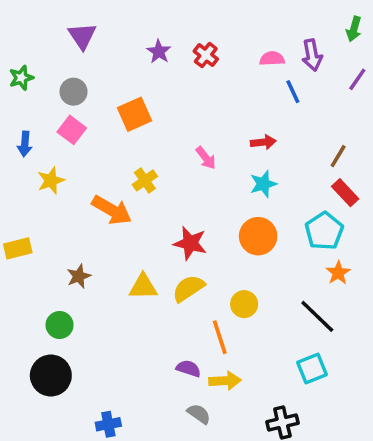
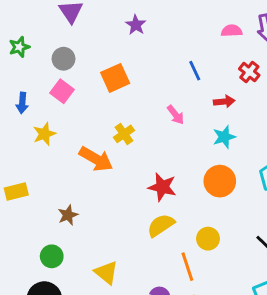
red cross: (206, 55) -> (249, 72), moved
blue line: (293, 92) -> (195, 71), moved
yellow triangle: (143, 287) -> (106, 273), moved, turned 40

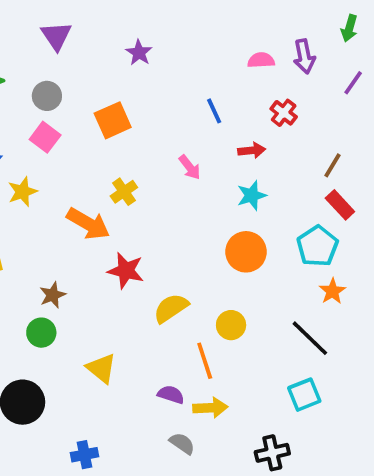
red star: (162, 187) -> (126, 271), moved
green circle: (52, 256) -> (41, 333), moved

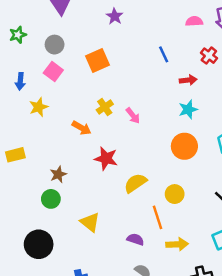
pink arrow: (190, 167) -> (133, 116), moved
orange arrow: (88, 224) -> (81, 128), size x0.7
yellow arrow: (210, 408) -> (177, 244), moved

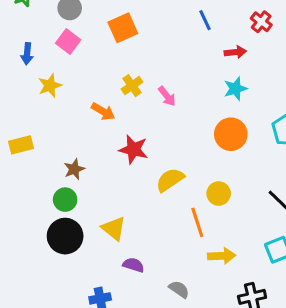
purple semicircle: (135, 239) -> (133, 265), moved
black circle: (39, 244) -> (65, 236), moved

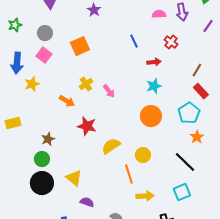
blue arrow: (27, 54) -> (17, 63), size x1.5

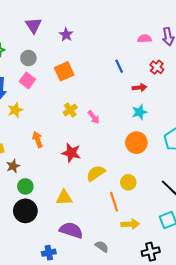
purple star: (94, 10) -> (66, 35), moved
orange arrow: (67, 101) -> (38, 140), moved, turned -140
brown star: (48, 139) -> (13, 166), moved
yellow triangle: (74, 178) -> (64, 198), moved, turned -42
purple semicircle: (87, 202) -> (71, 230), size x1.6

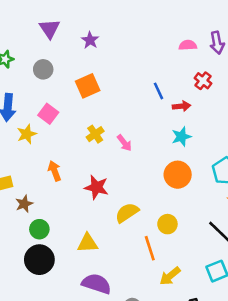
blue line: (119, 66) -> (159, 91), moved
pink square: (27, 80) -> (48, 114), moved
yellow arrow: (130, 224) -> (170, 276), turned 144

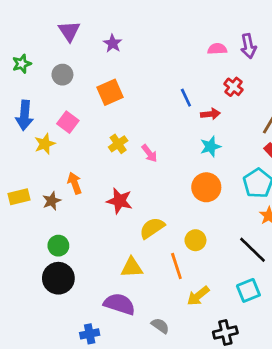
brown star: (24, 204) -> (52, 201), moved
yellow triangle: (88, 243) -> (132, 267), moved

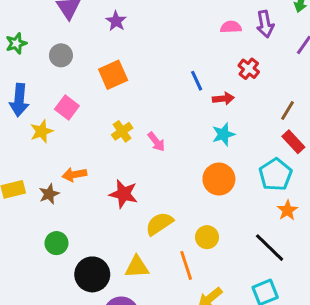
orange arrow: (75, 183) -> (74, 175), turned -80
black circle: (58, 278) -> (92, 274), moved

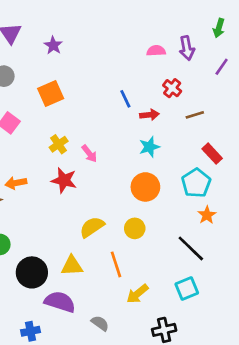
brown line: (287, 110) -> (195, 115), moved, turned 42
red star: (124, 194) -> (64, 180), moved
yellow circle: (207, 237) -> (135, 228), moved

